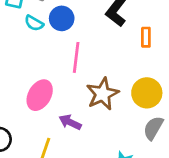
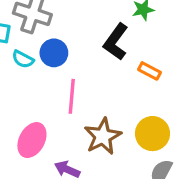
orange rectangle: (146, 37) -> (149, 71), turned -60

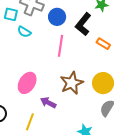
blue circle: (54, 53) -> (57, 17), moved
pink line: (72, 96) -> (60, 46), moved

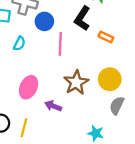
blue circle: (57, 17) -> (44, 21), moved
cyan semicircle: (24, 32) -> (19, 44), moved, turned -88
yellow line: (30, 122) -> (24, 128), moved

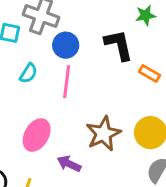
black L-shape: (82, 18) -> (119, 45), turned 130
pink line: (60, 44) -> (67, 82), moved

